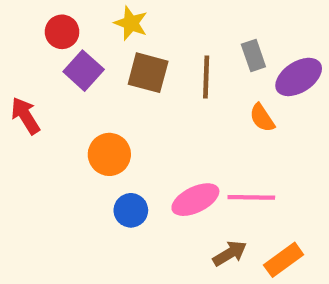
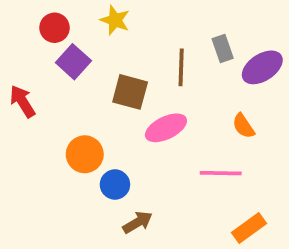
brown square: (148, 73) -> (130, 92), moved
orange semicircle: (262, 118) -> (243, 126), moved
orange circle: (109, 154) -> (85, 154), moved
pink ellipse: (195, 200) -> (166, 128), moved
brown arrow: (230, 253) -> (138, 222), moved

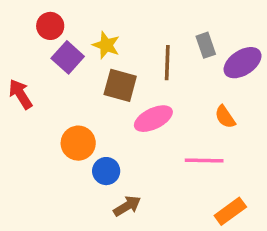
yellow star: (115, 20) -> (106, 45), moved

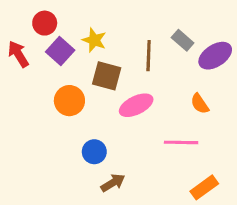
gray rectangle: (206, 45) -> (183, 40), turned -30
red arrow: (20, 94) -> (18, 54), moved
orange circle: (78, 143) -> (69, 101), moved

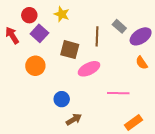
yellow star: (94, 40) -> (62, 14), moved
orange circle: (69, 101) -> (35, 66), moved
orange semicircle: (200, 104) -> (142, 63), moved

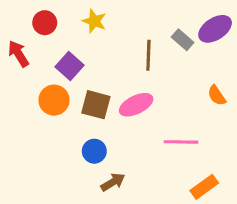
purple square: (39, 33) -> (69, 66), moved
purple ellipse: (141, 36) -> (215, 29), moved
brown square: (70, 50) -> (96, 105), moved

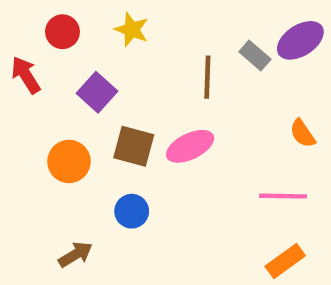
orange circle: (54, 100) -> (69, 161), moved
pink line: (181, 142) -> (283, 196), moved
brown arrow: (113, 182) -> (75, 254), moved

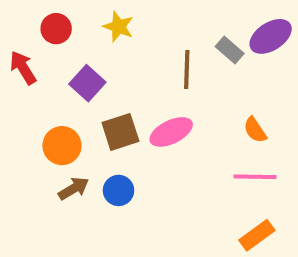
orange semicircle: (303, 133) -> (255, 130), moved
brown square: (134, 146) -> (120, 132), turned -33
brown arrow: (75, 254) -> (74, 188), moved

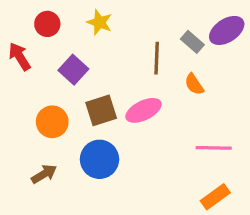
orange semicircle: (255, 130) -> (194, 84), moved
brown arrow: (74, 188) -> (44, 174), moved
blue circle: (119, 190) -> (99, 159), size x1.5

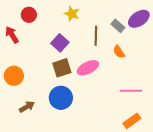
yellow star: (99, 22) -> (72, 14), moved
purple square: (73, 70) -> (60, 43), moved
orange circle: (52, 122) -> (14, 76), moved

